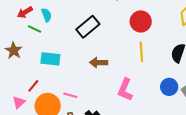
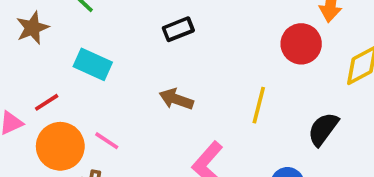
red circle: (141, 21) -> (301, 44), moved
black rectangle: (88, 27) -> (178, 29), size x0.7

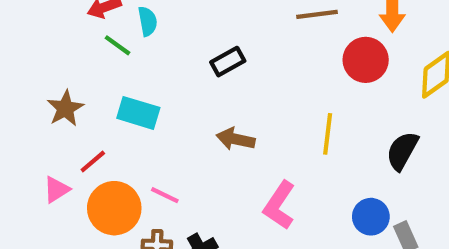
brown star: (32, 28) -> (65, 108), moved

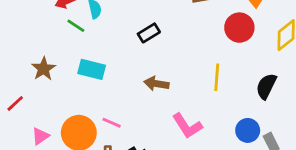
red line: (93, 162) -> (15, 103), moved
pink triangle: (56, 190) -> (40, 136), moved
pink L-shape: (279, 205) -> (187, 126), turned -64

